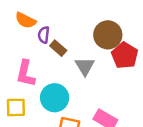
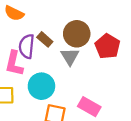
purple semicircle: (44, 35) -> (27, 46), moved, size x1.5
brown circle: (108, 35) -> (77, 34), moved

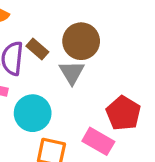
red pentagon: (107, 46) -> (123, 113), moved

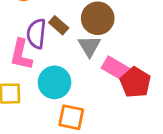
pink rectangle: (98, 141) -> (116, 68), moved

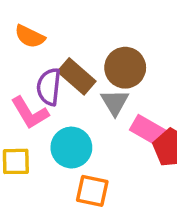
brown rectangle: (59, 25) -> (77, 76), size x1.5
pink L-shape: (21, 55) -> (30, 113), turned -44

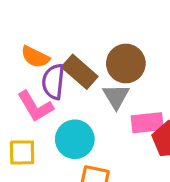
orange semicircle: (30, 36) -> (35, 57), moved
pink rectangle: (148, 130) -> (147, 123), turned -36

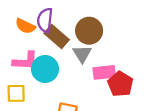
purple semicircle: (53, 82) -> (45, 20), moved
pink L-shape: (35, 106) -> (25, 61), turned -56
cyan circle: (75, 139) -> (45, 69), moved

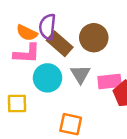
gray triangle: (82, 54) -> (80, 74), moved
pink L-shape: (25, 61) -> (27, 54), moved

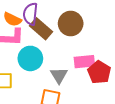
gray triangle: (80, 74) -> (59, 75), moved

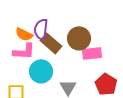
pink rectangle: (84, 62) -> (92, 53), moved

